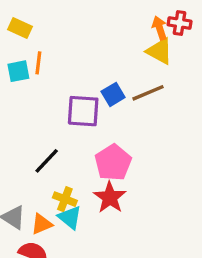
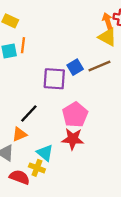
red star: (110, 197) -> (73, 139), turned -30
yellow cross: (65, 199) -> (37, 168), moved
orange triangle: (42, 224) -> (20, 134), moved

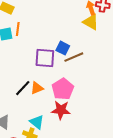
brown line: (99, 66) -> (74, 57), moved
blue square: (75, 67) -> (63, 48), turned -32
orange triangle: (20, 134) -> (37, 88), moved

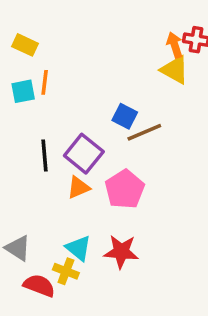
purple square: (45, 58) -> (84, 154), moved, turned 35
black line: (23, 88) -> (45, 155), moved, turned -48
red star: (61, 110) -> (121, 252), moved

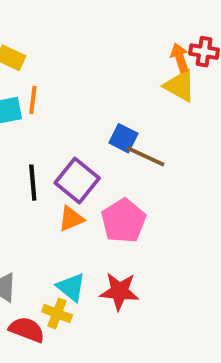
brown line: (144, 132) -> (146, 156), turned 48

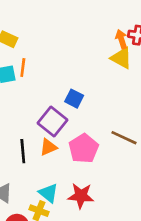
blue square: (123, 138) -> (74, 99), moved
brown line: (146, 156) -> (124, 138), moved
black line: (33, 183) -> (23, 151), moved

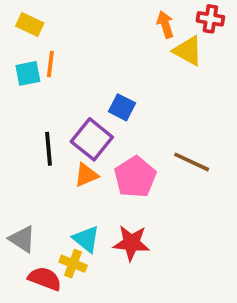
orange arrow: (121, 39) -> (165, 24), moved
black line: (23, 151) -> (49, 149), moved

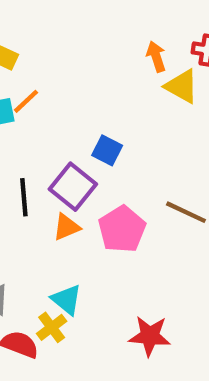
orange line: (50, 64) -> (26, 101), turned 40
red star: (131, 243) -> (150, 336), moved
yellow cross: (73, 264) -> (52, 327), turned 32

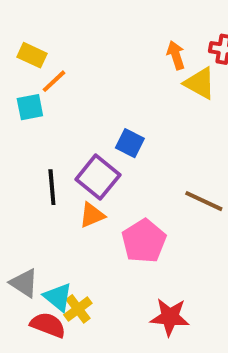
orange line: (26, 101) -> (54, 81), moved
pink pentagon: (122, 229) -> (144, 241), moved
cyan triangle: (67, 300) -> (58, 297), moved

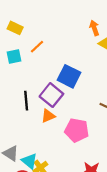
orange line: (54, 81) -> (37, 47), moved
blue square: (130, 143) -> (69, 76), size x1.5
pink pentagon: (144, 241) -> (77, 130), turned -30

